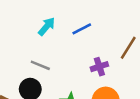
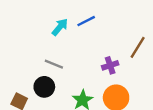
blue line: (82, 29) -> (86, 21), moved

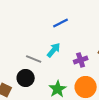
cyan arrow: (60, 27) -> (54, 50), moved

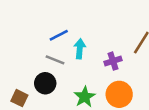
blue line: (61, 23) -> (59, 35), moved
cyan arrow: (54, 50) -> (80, 49), turned -35

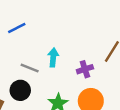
blue line: (59, 35) -> (17, 28), moved

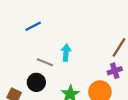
purple cross: (85, 69) -> (115, 71), moved

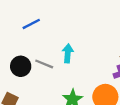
black circle: (36, 82) -> (21, 66), moved

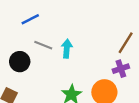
gray line: (44, 64) -> (43, 45), moved

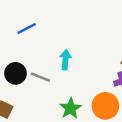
gray line: (43, 45) -> (40, 77), moved

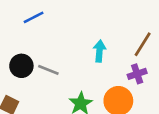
cyan arrow: (65, 60) -> (99, 51), moved

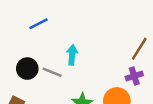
cyan arrow: (99, 51) -> (72, 55), moved

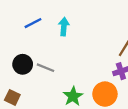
cyan arrow: (72, 55) -> (64, 27), moved

